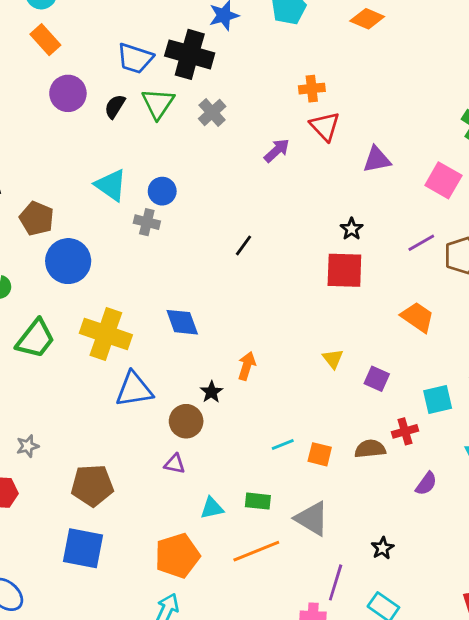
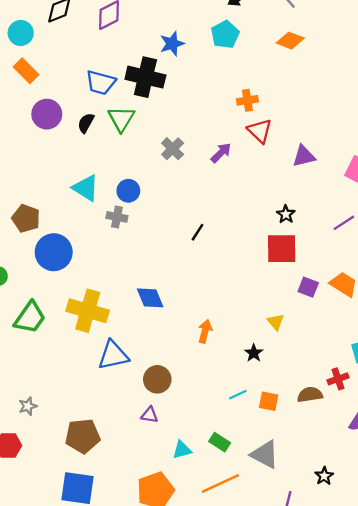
gray cross: (212, 112) -> (173, 149), moved
purple square: (377, 379) -> (308, 287), moved
black star: (211, 392) -> (254, 353), moved
green rectangle: (258, 501) -> (220, 442), turned 30

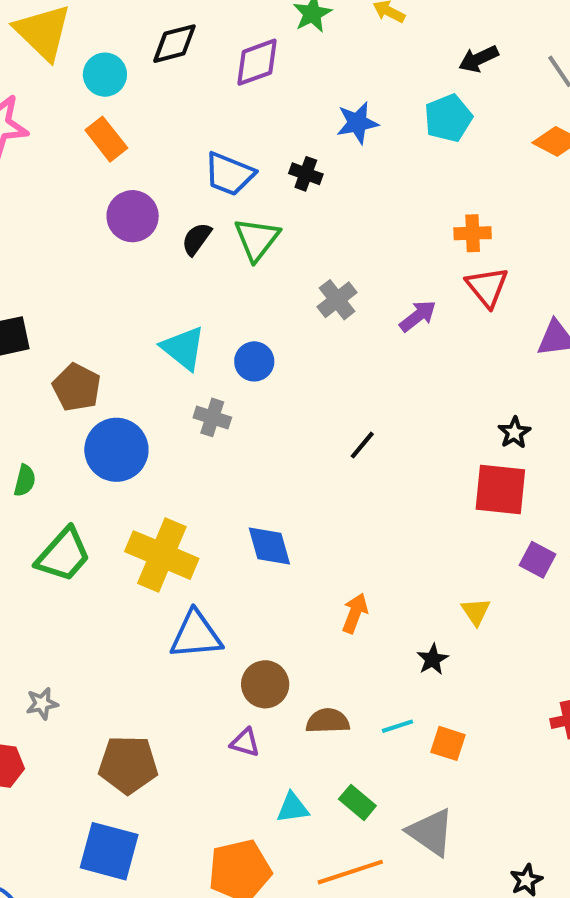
black cross: (145, 77) -> (306, 174), size x0.5
gray cross: (117, 217) -> (212, 417), moved
brown semicircle: (310, 395) -> (328, 721), moved

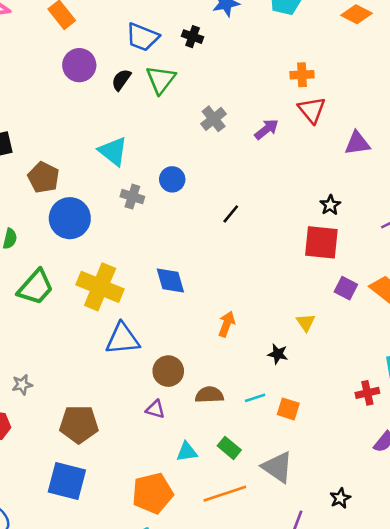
blue circle: (254, 361) -> (172, 179), moved
black star: (433, 659) -> (278, 354), turned -30

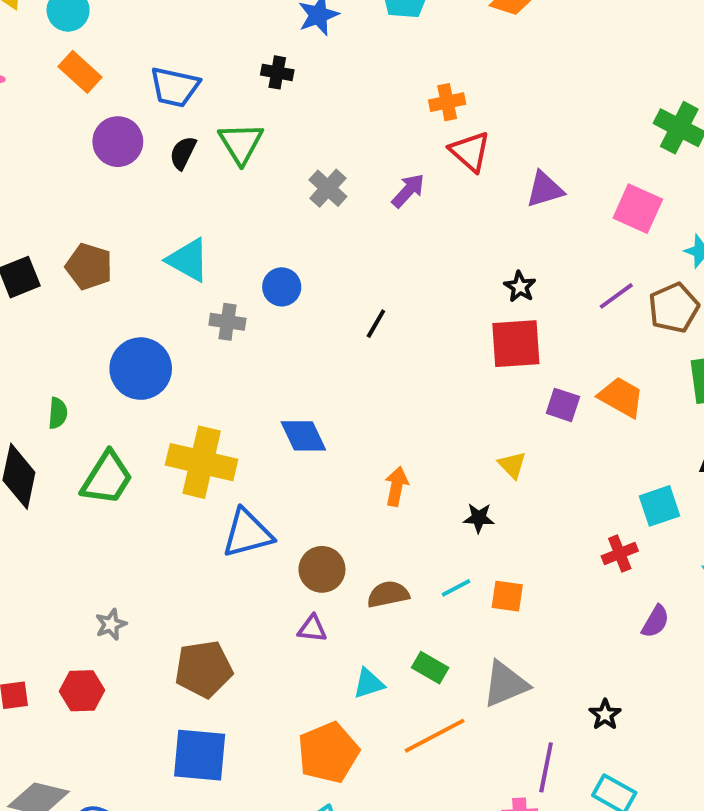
blue trapezoid: (142, 37) -> (175, 87), moved
brown pentagon: (43, 177) -> (89, 267), moved
gray triangle: (277, 467) -> (505, 684), turned -48

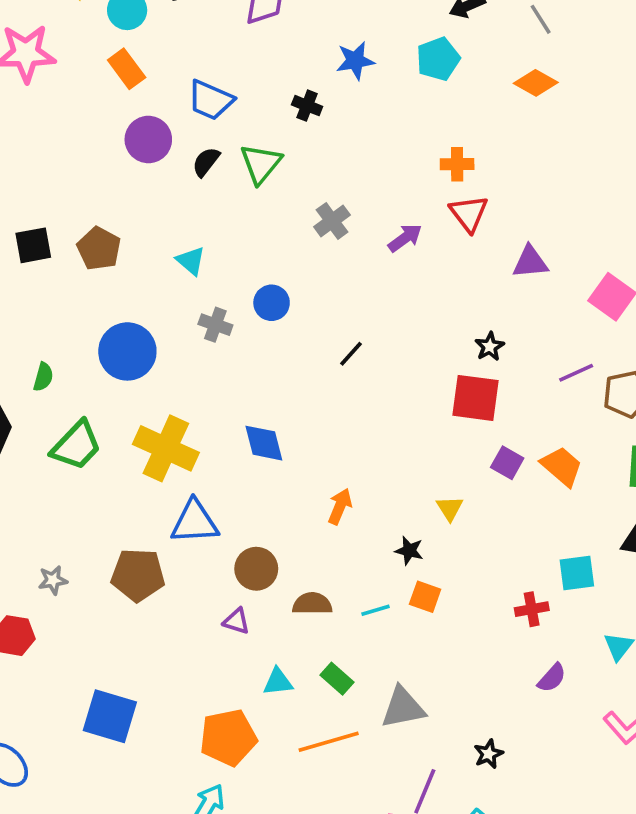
cyan triangle: (188, 260) -> (191, 261), size x0.7
orange square: (507, 596) -> (425, 597), moved
brown pentagon: (204, 669) -> (138, 575), moved

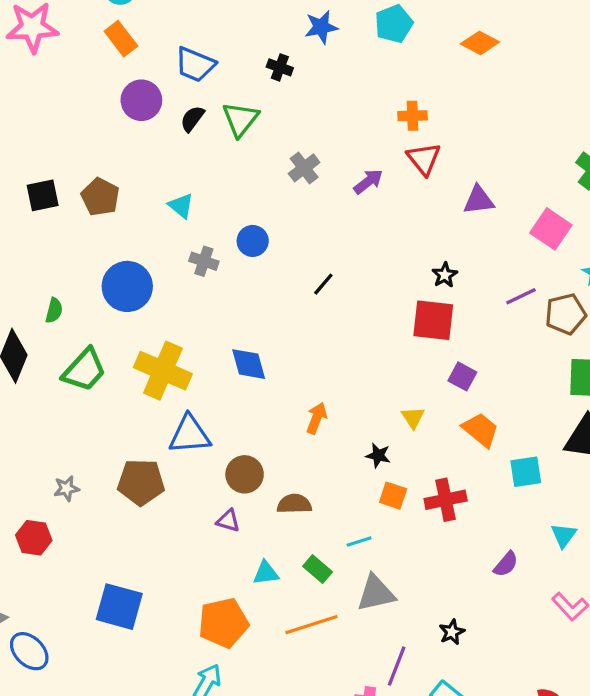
orange trapezoid: (562, 466) -> (481, 430), moved
red cross: (532, 609) -> (446, 500), moved, size x1.4
cyan line: (376, 610) -> (359, 542), moved

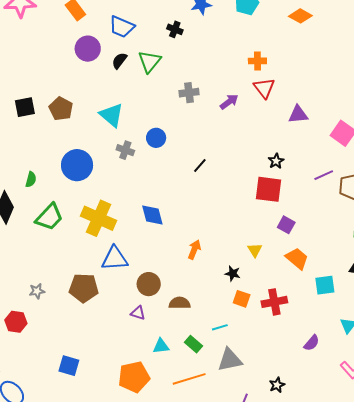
gray cross: (304, 168) -> (189, 93), turned 30
cyan triangle: (181, 206) -> (112, 115), size x1.5
blue square: (119, 607) -> (69, 366), size x0.7

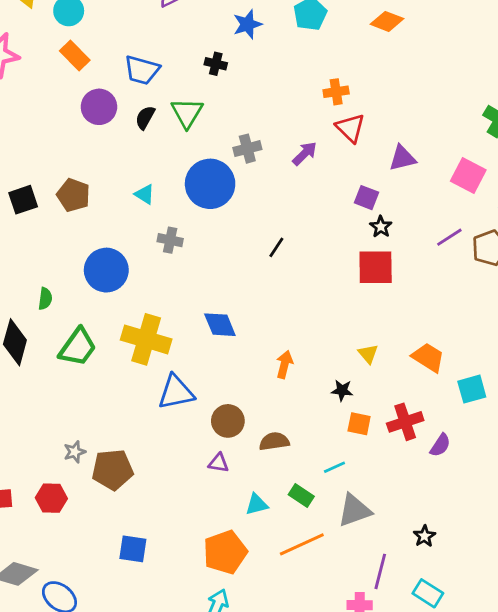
cyan triangle: (112, 115) -> (145, 194), size x0.6
blue circle: (156, 138) -> (210, 184), moved, size x1.8
purple square: (286, 225) -> (367, 198), moved
brown pentagon: (84, 288) -> (113, 470), moved
purple semicircle: (312, 343) -> (440, 445), moved

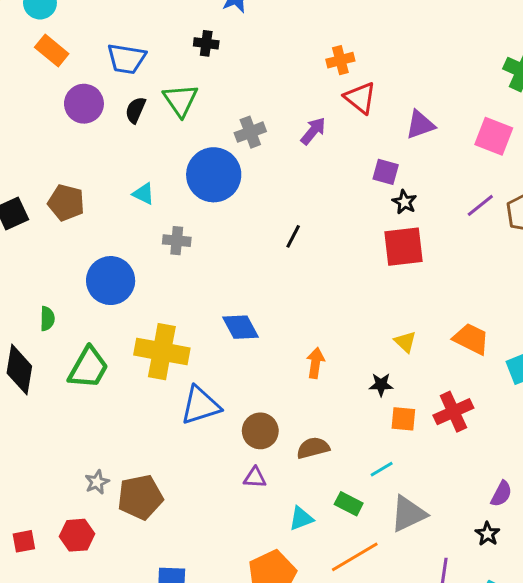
purple semicircle: (440, 445) -> (501, 494), moved

